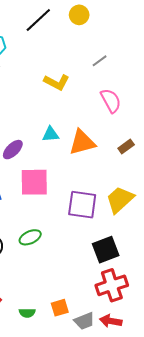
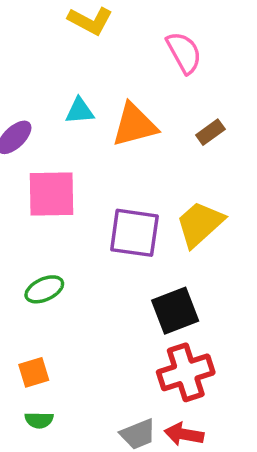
orange square: (60, 308) -> (34, 372), moved

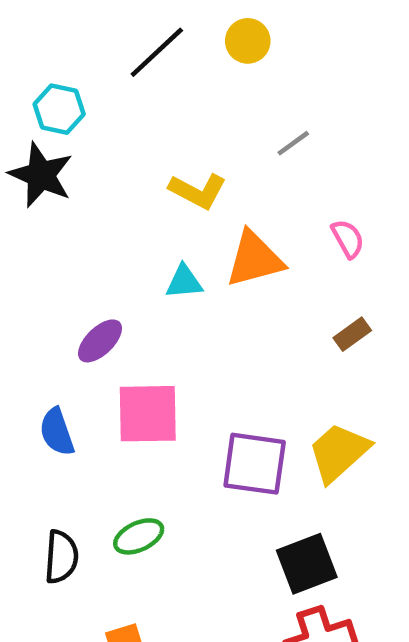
pink semicircle: (184, 53) -> (348, 239), moved, size x0.7
cyan triangle: (80, 111) -> (184, 282), moved
orange triangle: (134, 125) -> (255, 259), moved

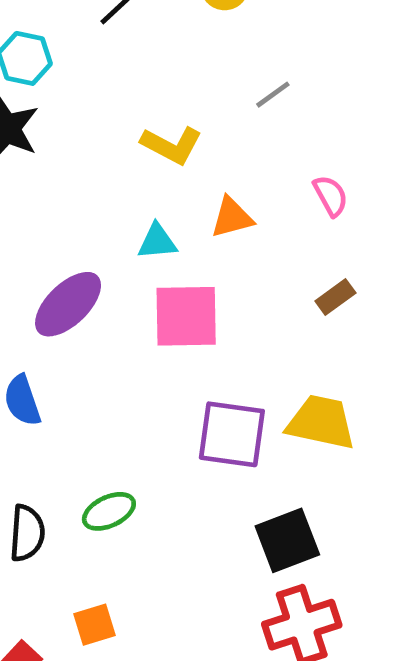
orange triangle: (255, 259) -> (232, 217), size x0.7
purple ellipse: (100, 341) -> (68, 304), size x1.4
pink square: (148, 414) -> (186, 316), moved
yellow trapezoid: (339, 452) -> (321, 422), turned 54

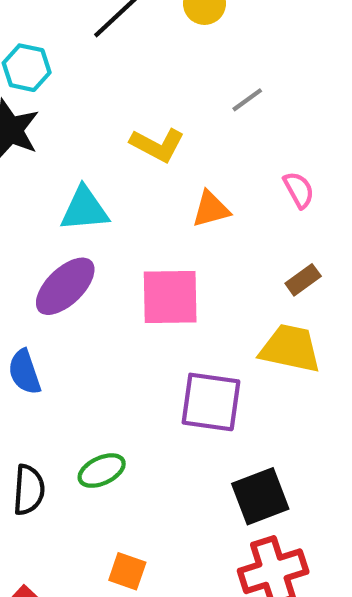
cyan triangle: (157, 242) -> (84, 209), moved, size x1.4
yellow trapezoid: (321, 422) -> (290, 348), moved
orange square: (95, 625) -> (127, 571), moved, turned 36

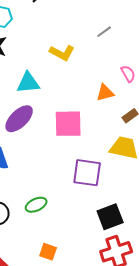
orange triangle: (211, 209) -> (105, 93), moved

